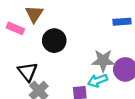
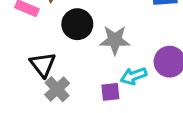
gray star: (103, 61) -> (115, 40), moved

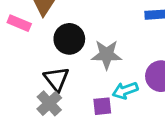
black triangle: (43, 65) -> (56, 79), moved

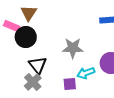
black circle: (69, 39) -> (26, 37), moved

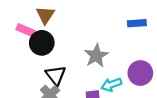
gray star: (73, 48) -> (96, 56), turned -30

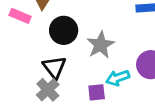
black circle: (42, 43) -> (64, 30), moved

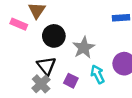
cyan arrow: (118, 78) -> (98, 74), turned 84
purple square: (97, 92) -> (71, 81), moved, turned 32

